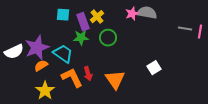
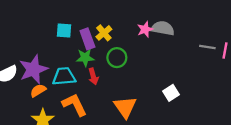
cyan trapezoid: (63, 54) -> (64, 76), turned -40
red arrow: (88, 74) -> (93, 76), moved

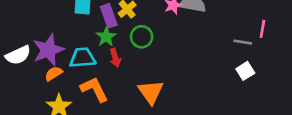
gray line: (207, 47) -> (243, 42), moved
green star: (85, 58) -> (106, 37), turned -30
white square: (171, 93) -> (245, 71), moved

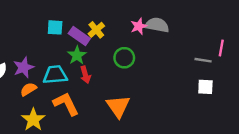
purple rectangle: (109, 16) -> (79, 36), turned -35
green circle: (142, 37) -> (124, 58), moved
purple star: (48, 50) -> (24, 67), size x0.7
white square: (245, 71) -> (205, 87), turned 35

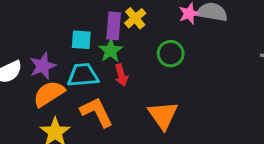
cyan square: (55, 27) -> (81, 40), moved
purple rectangle: (79, 36) -> (114, 26), turned 60
orange semicircle: (28, 89) -> (49, 94), size x1.5

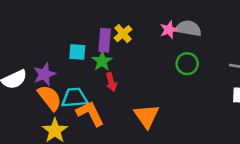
green circle: (171, 54) -> (187, 64), moved
cyan trapezoid: (83, 75) -> (75, 98), moved
orange semicircle: (49, 94) -> (50, 98), turned 84

